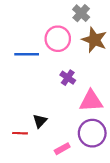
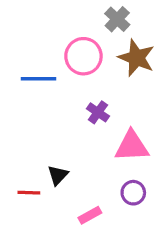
purple circle: (92, 133) -> (133, 193), size x0.6

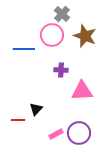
gray cross: (117, 19) -> (62, 14), moved
purple cross: (98, 112) -> (61, 70), turned -32
purple circle: (133, 193) -> (79, 133), moved, size x1.5

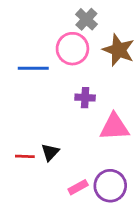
red line: (18, 120) -> (25, 156), moved

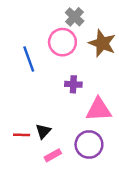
blue line: (33, 68) -> (29, 59), turned 70
purple circle: (110, 186) -> (89, 144), moved
pink rectangle: (78, 187) -> (53, 155), moved

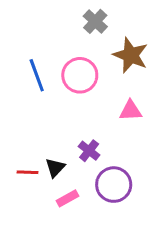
pink circle: (62, 42) -> (80, 75), moved
purple cross: (73, 84) -> (89, 151), moved, turned 35
pink triangle: (99, 110) -> (131, 111), moved, size x0.7

